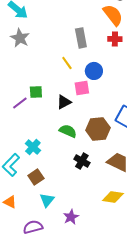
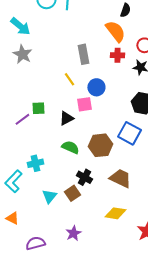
cyan cross: (33, 147) -> (35, 163), turned 35
brown square: (36, 177) -> (72, 193), moved
cyan triangle: (47, 200) -> (49, 196), moved

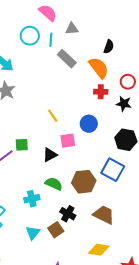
gray rectangle: (83, 54) -> (67, 59), moved, turned -36
blue circle: (96, 87) -> (89, 124), moved
cyan cross: (35, 163) -> (32, 199), moved

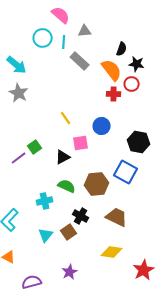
red circle: (128, 82) -> (132, 84), moved
black star: (124, 104) -> (137, 64), moved
green square: (22, 145) -> (35, 147), turned -32

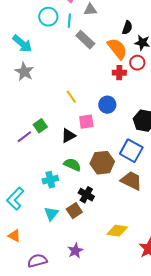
brown trapezoid: (117, 217) -> (131, 181), moved

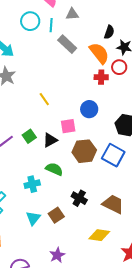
yellow line: (71, 97) -> (44, 99), moved
green square: (40, 126) -> (29, 136), moved
brown hexagon: (102, 163) -> (84, 151), moved
brown trapezoid: (131, 181) -> (113, 204), moved
black cross: (86, 195) -> (79, 198), moved

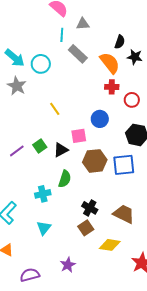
cyan circle: (30, 21) -> (41, 64), moved
red circle: (119, 67) -> (132, 100), moved
blue square: (113, 155) -> (124, 165), turned -35
green semicircle: (54, 169) -> (65, 179), turned 84
brown square: (56, 215) -> (86, 228), moved

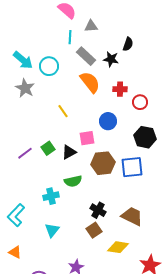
black star: (135, 57) -> (111, 59), moved
orange semicircle: (110, 63) -> (90, 82), moved
green semicircle: (65, 179) -> (73, 181), turned 60

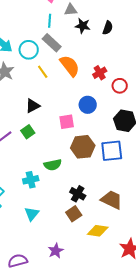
gray rectangle: (86, 56) -> (52, 43), moved
black star: (111, 59) -> (83, 26), moved
red cross: (120, 89) -> (100, 73), turned -32
yellow line: (63, 111) -> (43, 72), moved
black triangle: (69, 152) -> (33, 106), moved

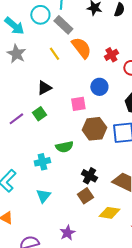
cyan circle: (29, 50) -> (40, 15), moved

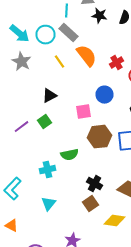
cyan circle: (40, 15) -> (46, 35), moved

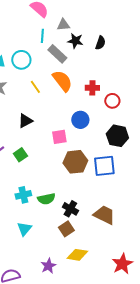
gray rectangle: (68, 33) -> (57, 54), moved
red cross: (116, 63) -> (92, 88), turned 32
green square: (44, 122) -> (20, 155), moved
green semicircle: (70, 155) -> (46, 199), moved
yellow diamond: (114, 221) -> (77, 255), moved

